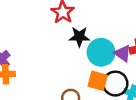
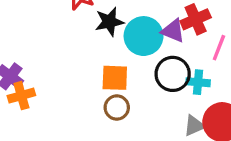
orange square: (98, 81) -> (115, 78), moved

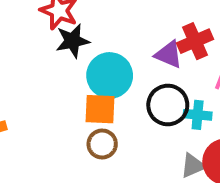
black star: (109, 22) -> (73, 41), moved
cyan circle: (144, 36) -> (110, 76), moved

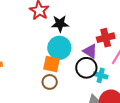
black star: (73, 41) -> (60, 24), moved
purple triangle: (169, 54) -> (90, 51), moved

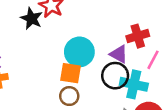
black star: (60, 24) -> (31, 19), moved, turned 30
cyan cross: (101, 75) -> (134, 84), size x1.5

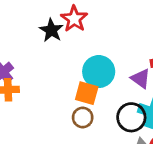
black circle: (115, 76) -> (131, 117), moved

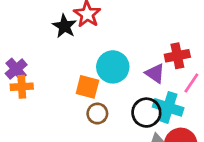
orange square: (87, 93) -> (87, 87), moved

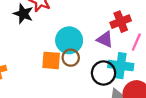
brown circle: (97, 113) -> (71, 58), moved

